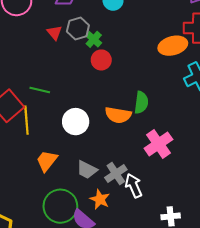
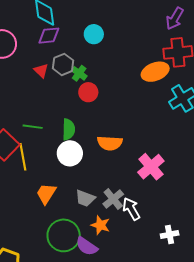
green semicircle: (141, 102) -> (69, 129), moved

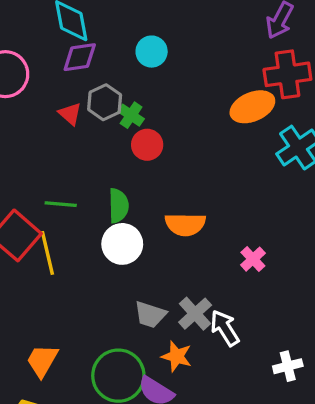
pink cross: (151, 167) -> (253, 259), size x0.6
orange trapezoid: (46, 194) -> (42, 361), moved

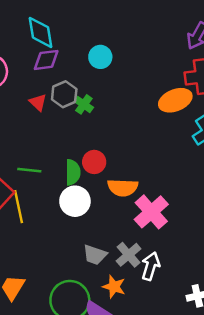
red circle: (147, 145) -> (94, 162), moved
pink cross: (253, 259) -> (151, 212), moved, size x1.8
white arrow: (225, 328) -> (151, 266), turned 48

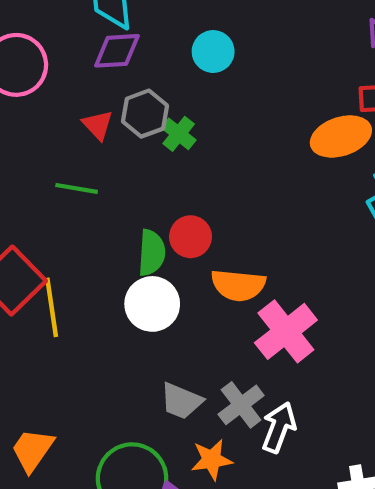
green line: (29, 170) -> (77, 188), moved
orange star: (114, 287) -> (212, 460), turned -30

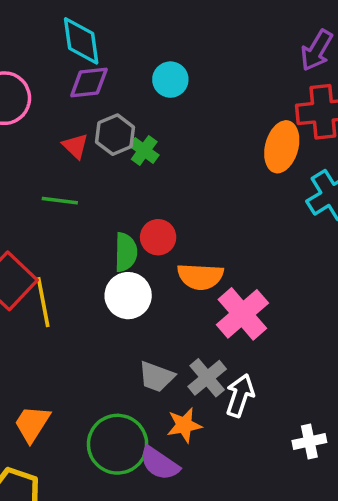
orange ellipse: (341, 136) -> (282, 147), turned -54

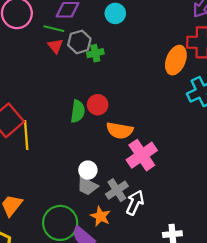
green cross: (144, 151) -> (95, 53), turned 35
green line: (60, 201) -> (54, 29), moved
white circle: (128, 296) -> (88, 170), moved, size x0.7
orange star: (184, 425) -> (100, 216), turned 30

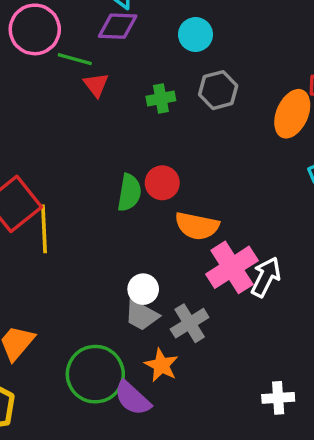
green line: (54, 29) -> (75, 59), moved
gray hexagon: (79, 42) -> (218, 90), moved
white arrow: (135, 203) -> (266, 277), moved

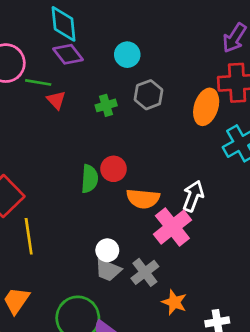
purple diamond: (118, 26) -> (68, 54), turned 56
yellow line: (44, 229) -> (29, 236), moved
white arrow: (266, 277) -> (193, 196), moved
orange star: (161, 365) -> (174, 302), moved

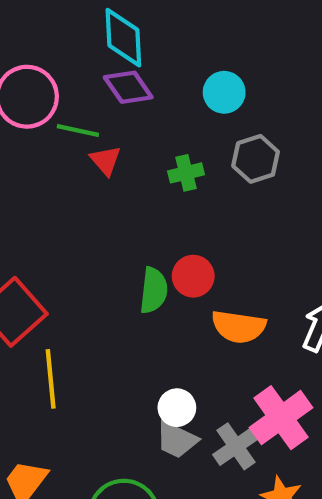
pink cross: (172, 227) -> (281, 418), moved

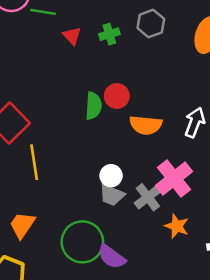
red triangle: (106, 160) -> (72, 36), moved

